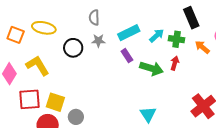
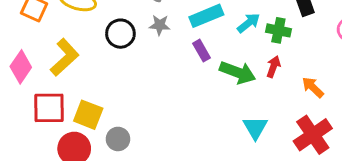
orange arrow: (202, 47) -> (313, 87), moved
yellow L-shape: (38, 66) -> (65, 57), turned 75
cyan triangle: (148, 114) -> (255, 128), moved

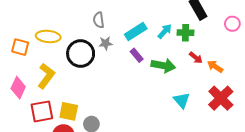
black circle: (120, 34) -> (81, 54), size x1.4
red arrow: (273, 67) -> (196, 58), moved, turned 120

